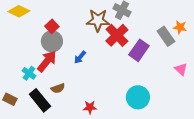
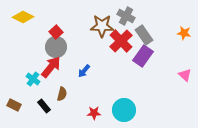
gray rectangle: (166, 36) -> (144, 35), moved
blue arrow: (80, 57) -> (84, 71), moved
brown semicircle: (58, 88) -> (62, 94), turned -56
cyan circle: (138, 97) -> (124, 110), moved
black rectangle: (40, 100) -> (44, 106), size x0.6

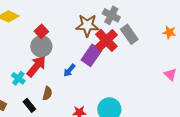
purple rectangle: (143, 56) -> (91, 55), moved

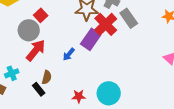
gray circle: (41, 46) -> (29, 30), moved
cyan cross: (18, 78) -> (12, 73), moved, turned 32
black rectangle: (29, 105) -> (39, 89), moved

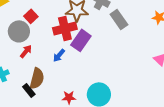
red cross: (106, 24) -> (65, 28), moved, turned 30
red arrow: (36, 50) -> (26, 51), size x0.6
brown semicircle: (47, 77) -> (37, 78), size x1.5

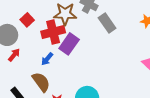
red square: (31, 16) -> (27, 20), moved
brown semicircle: (37, 78) -> (41, 82), moved, turned -50

